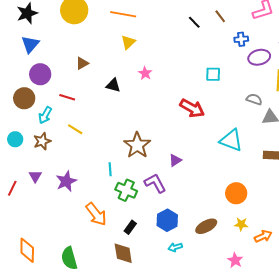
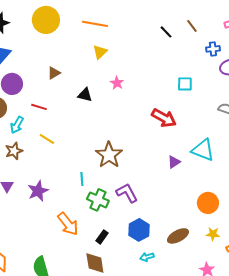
purple triangle: (175, 160) -> (174, 162), moved

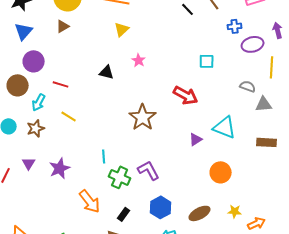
brown triangle: (54, 73) -> (63, 26), moved
brown star: (109, 155) -> (143, 117), moved
orange circle: (208, 203) -> (221, 172), moved

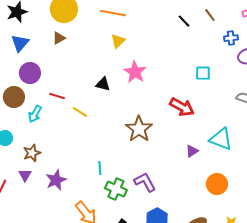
pink star: (139, 60) -> (135, 72), size x1.6
yellow line: (69, 116) -> (80, 112), moved
brown star: (36, 128) -> (32, 153), moved

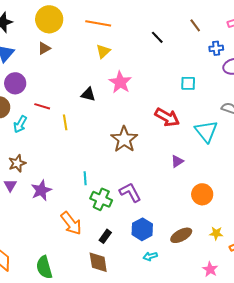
black line: (184, 21) -> (157, 37), moved
yellow line: (80, 112) -> (65, 122), turned 49
cyan triangle: (221, 139) -> (206, 131), moved, turned 30

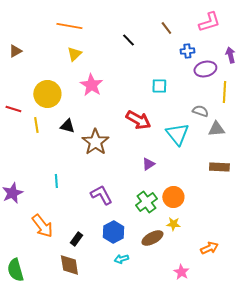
yellow circle: (49, 19) -> (47, 94), moved
black triangle: (88, 94) -> (67, 126), moved
green cross: (101, 199) -> (146, 202), moved, turned 30
yellow star: (216, 233) -> (173, 224), moved

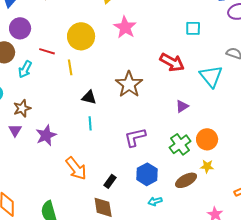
black triangle: (67, 126) -> (89, 97), moved
purple L-shape: (101, 195) -> (135, 137), turned -75

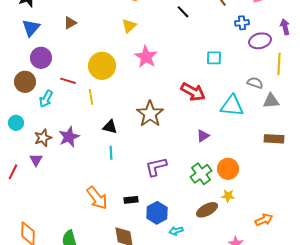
cyan triangle: (211, 76) -> (232, 106), turned -45
purple star: (46, 135) -> (69, 137), moved
blue hexagon: (147, 174) -> (157, 213), moved
black rectangle: (110, 181) -> (131, 200), moved, turned 48

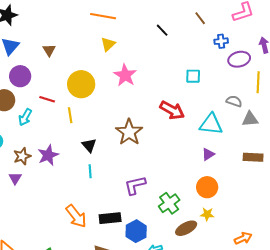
brown triangle: (70, 23) -> (49, 50), moved, turned -32
black triangle: (110, 127) -> (89, 145), turned 35
purple triangle: (203, 136) -> (208, 154), moved
green cross: (201, 174) -> (169, 203), moved
black rectangle: (131, 200) -> (110, 218), size x1.5

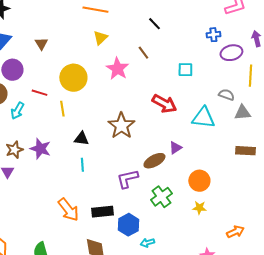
brown line: (200, 18) -> (143, 53), moved
black triangle: (89, 145) -> (81, 139), turned -42
purple triangle: (208, 154) -> (175, 148), moved
purple star: (48, 155) -> (40, 149), turned -30
brown ellipse: (186, 228) -> (154, 161), moved

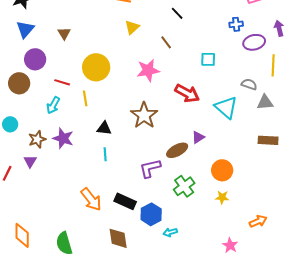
yellow triangle: (100, 38) -> (132, 27), moved
pink star: (117, 69) -> (148, 70), moved, turned 30
cyan arrow: (17, 111) -> (53, 105), moved
cyan triangle: (203, 118) -> (226, 107), turned 35
black rectangle: (102, 212) -> (125, 201), turned 30

